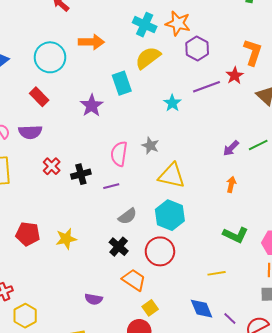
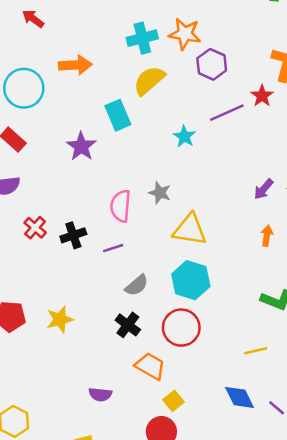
cyan cross: (145, 25) -> (142, 38), turned -35

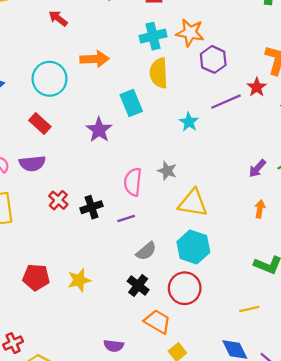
yellow semicircle: (149, 80) -> (159, 73), turned -52

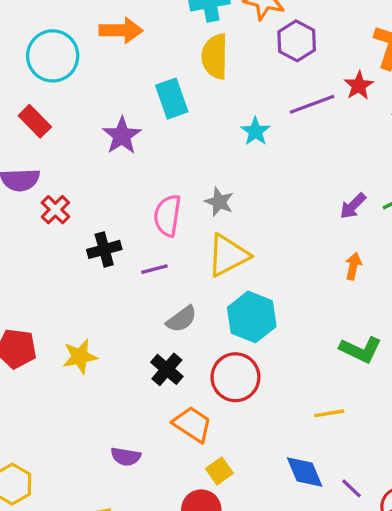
red cross: (58, 200) -> (55, 210), moved
yellow triangle: (193, 203) -> (228, 255), moved, turned -40

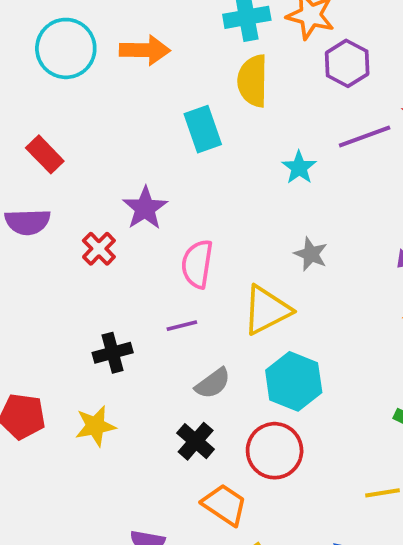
cyan circle: (53, 56) -> (66, 48), moved
purple star: (122, 136) -> (145, 208), moved
gray star: (219, 202) -> (311, 254), moved
red cross: (55, 210) -> (99, 249), moved
black cross: (104, 249) -> (113, 353), moved

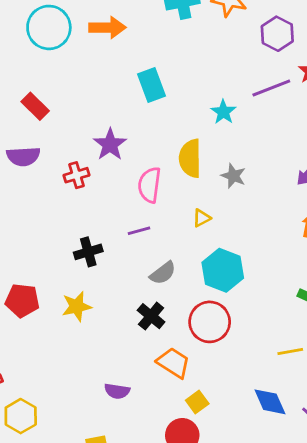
purple hexagon: (347, 63) -> (277, 34), moved
yellow semicircle: (253, 81) -> (190, 158), moved
red cross: (99, 249) -> (77, 175), turned 30
yellow triangle: (267, 310) -> (202, 218), size x0.5

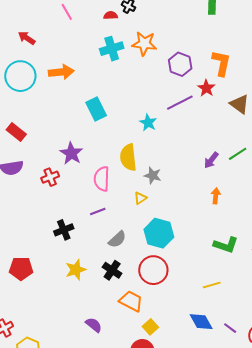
gray star: (233, 176) -> (153, 175), moved
yellow star: (77, 306) -> (76, 270), moved
purple semicircle: (117, 391) -> (94, 325), turned -144

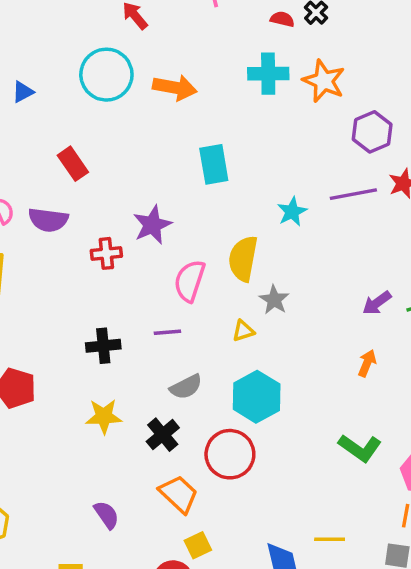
yellow line: (212, 285) -> (330, 539), moved

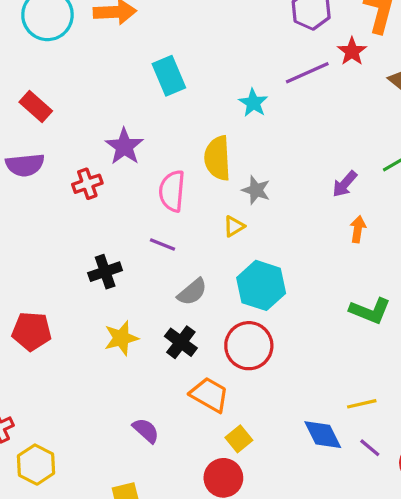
purple arrow: (377, 303) -> (345, 184), moved
purple line: (167, 332) -> (163, 244), turned 40

